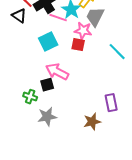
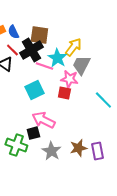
green cross: (30, 97) -> (16, 145), size x1.5
gray star: (47, 117) -> (51, 151), moved, turned -30
brown star: (92, 122) -> (78, 148), moved

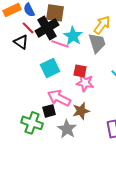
yellow arrow: (73, 47) -> (102, 25), moved
gray trapezoid: (81, 65) -> (97, 43), turned 135
pink star: (69, 79) -> (85, 83), moved
brown star: (78, 148) -> (81, 111), moved

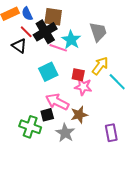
yellow arrow: (102, 25) -> (100, 66), moved
gray trapezoid: (97, 43) -> (98, 32), moved

